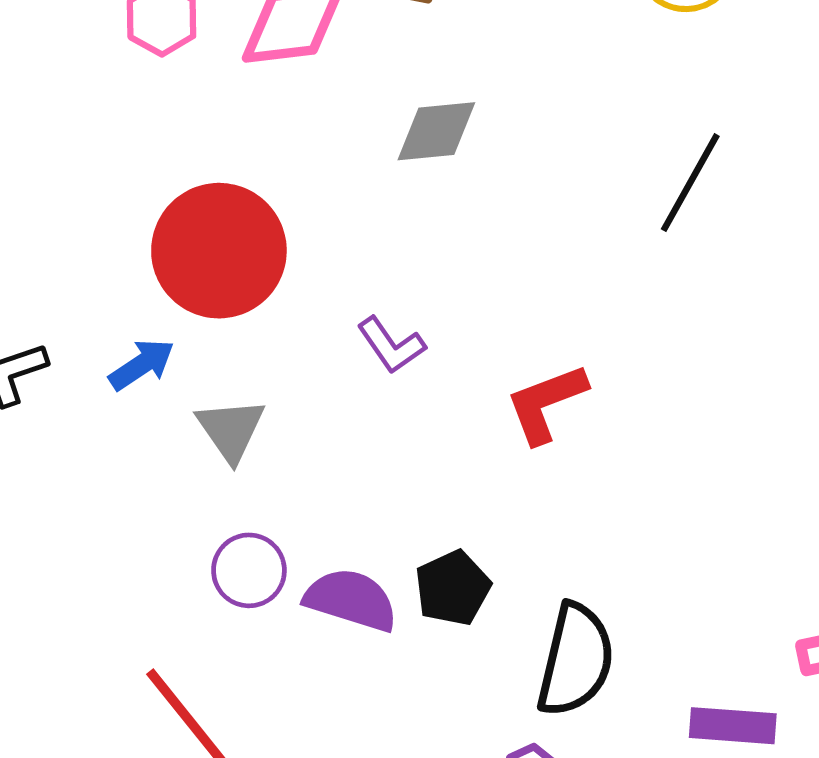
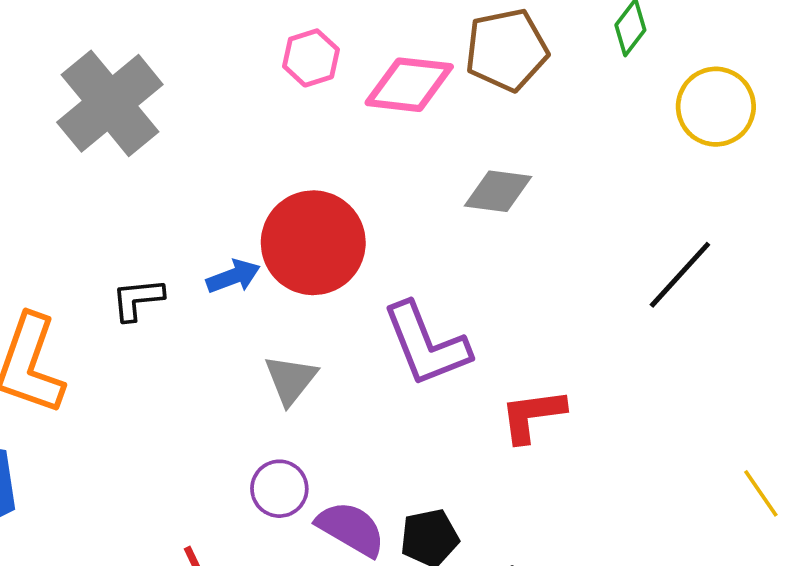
purple L-shape: (391, 345) -> (426, 344), size x1.8
blue arrow: (142, 365) -> (233, 276), moved

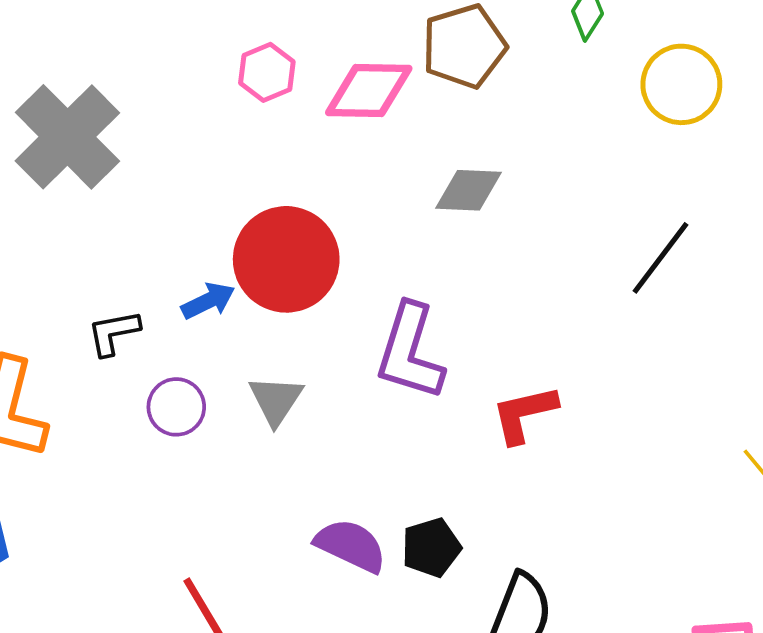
purple L-shape: (426, 344) -> (410, 352), turned 44
purple circle: (279, 489) -> (176, 407), moved

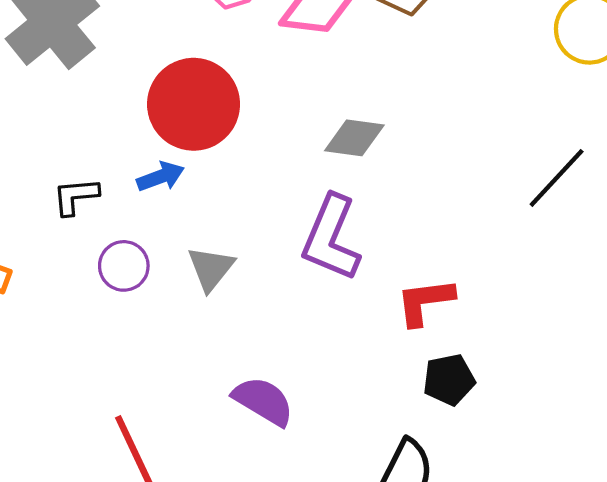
gray diamond: (469, 190) -> (354, 138), moved
red circle: (286, 259) -> (194, 104), moved
black pentagon: (431, 548) -> (449, 380), moved

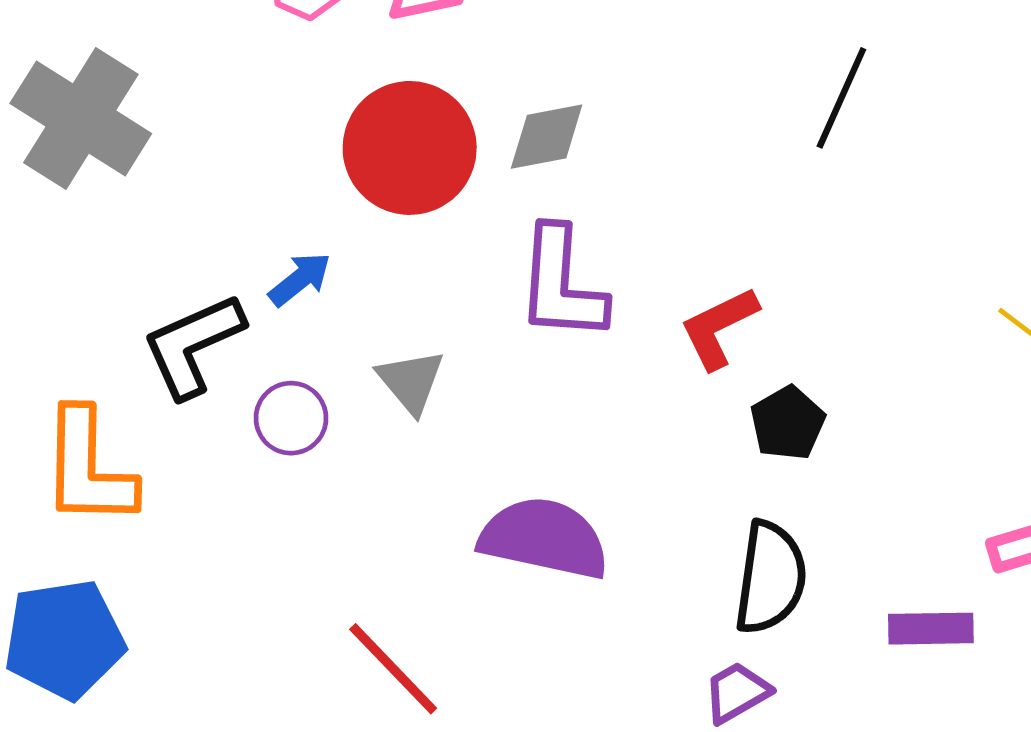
red circle: (194, 104) -> (410, 148), moved
black L-shape: (76, 196) -> (193, 345), size x1.6
purple semicircle: (263, 401) -> (544, 538), size x1.4

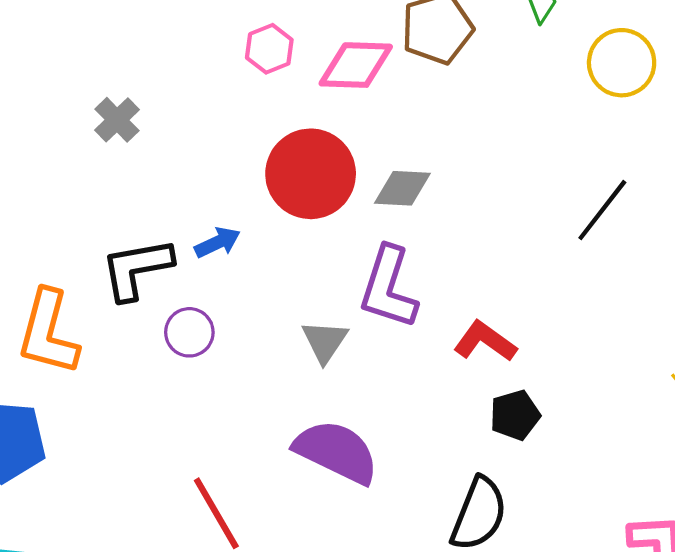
gray cross: (81, 119) -> (117, 120), moved, size x0.5
red L-shape: (719, 328) -> (485, 341), turned 48
gray triangle: (411, 381) -> (325, 341), moved

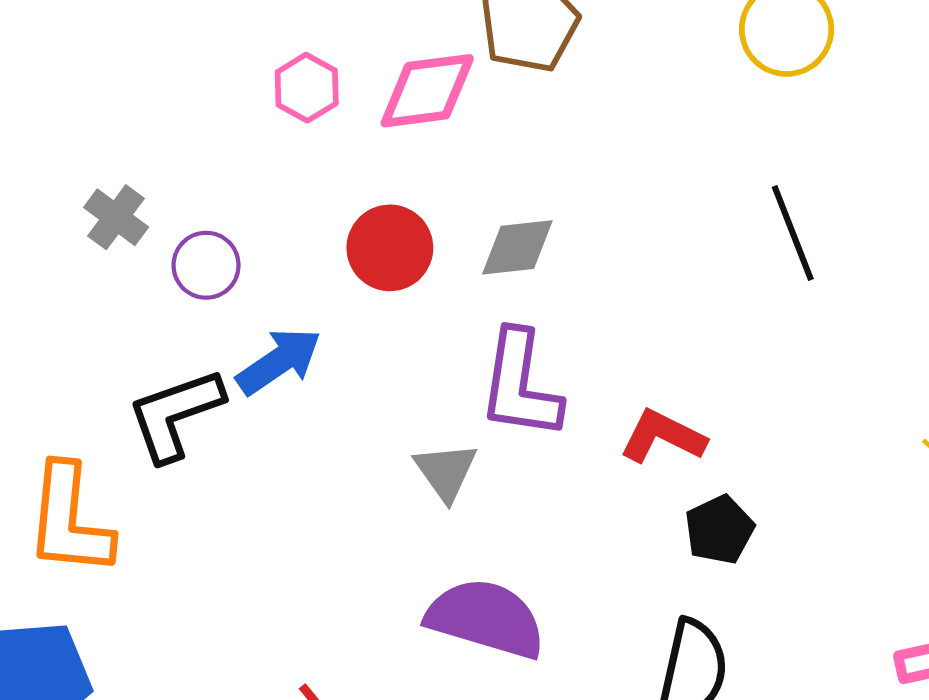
red circle: (311, 174) -> (390, 248), size x0.7
black line: (602, 210) -> (793, 233), turned -50
blue arrow: (217, 242) -> (279, 361), size x1.4
purple circle: (189, 332) -> (206, 265), moved

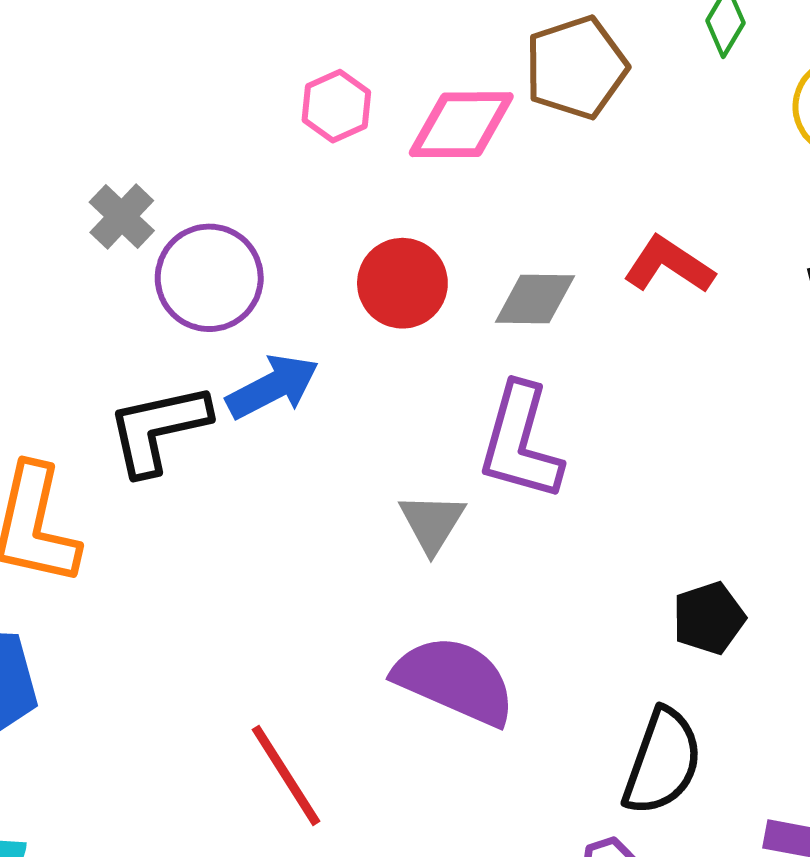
purple circle: (206, 265) -> (209, 278), size x1.5
red L-shape: (663, 437) -> (669, 265), moved

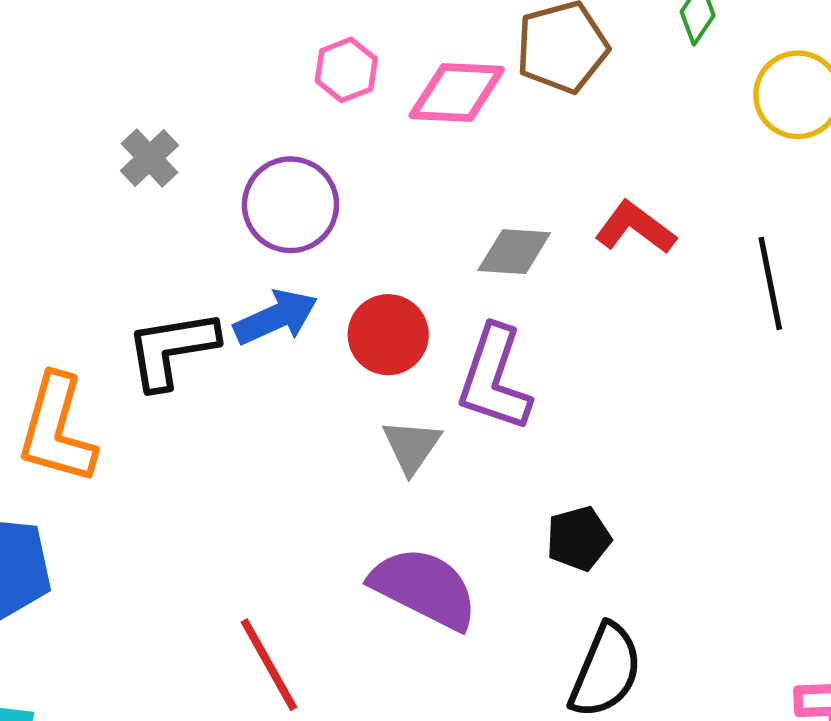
purple circle: (209, 278) -> (291, 205), moved
red circle: (402, 283) -> (388, 335), moved
black pentagon: (709, 618) -> (579, 539), moved

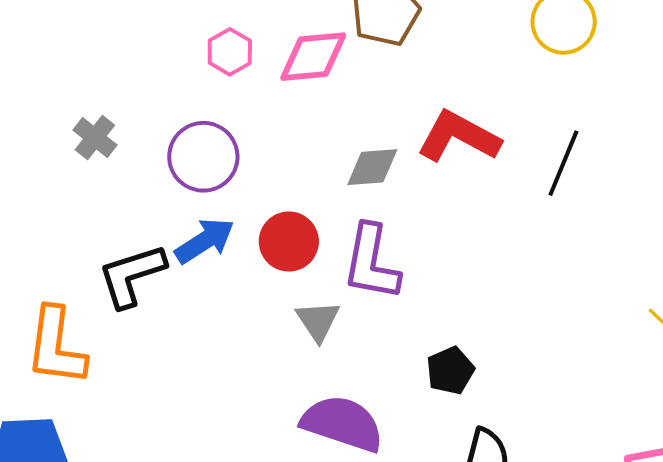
red L-shape: (635, 228) -> (459, 137), size x1.4
black line: (770, 283) -> (563, 163), turned 42

